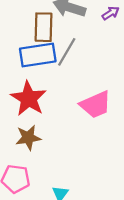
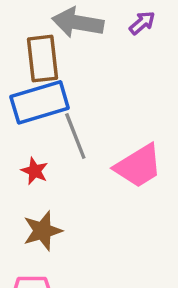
gray line: (67, 52) -> (75, 136), moved, turned -44
red star: (29, 99) -> (35, 171), size x0.5

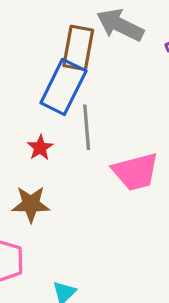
blue rectangle: (40, 102) -> (63, 87), turned -64

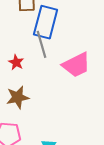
blue rectangle: (63, 87) -> (46, 22), moved

